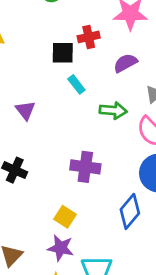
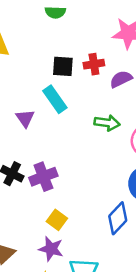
red cross: (89, 37) -> (94, 64), moved
cyan rectangle: (76, 84) -> (55, 99), moved, size x1.5
purple cross: (85, 167) -> (43, 177), moved, turned -32

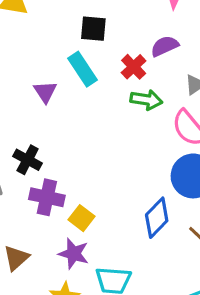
red cross: (94, 64) -> (134, 67), moved, turned -36
purple cross: (43, 177) -> (47, 197), moved, turned 32

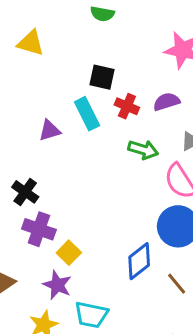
red cross: (134, 67) -> (127, 106), moved, turned -30
purple triangle: (45, 92) -> (50, 130), turned 40

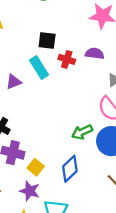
purple semicircle: (166, 102) -> (95, 54), turned 30
green arrow: (143, 150) -> (82, 132), moved, turned 144
blue diamond: (139, 261) -> (70, 169), moved

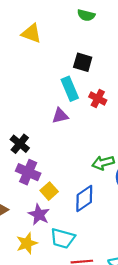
red cross: (67, 59) -> (98, 99), moved
purple triangle: (14, 82) -> (60, 116), moved

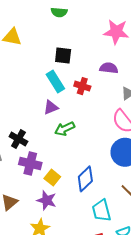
green arrow: (103, 163) -> (65, 129), moved
cyan trapezoid: (63, 238) -> (101, 211), moved, turned 70

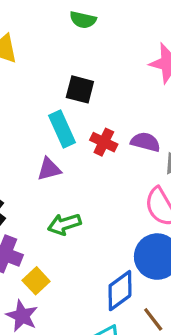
purple semicircle: (109, 68) -> (145, 142), moved
green arrow: (65, 129) -> (64, 224), moved
blue diamond: (85, 179) -> (120, 291), moved

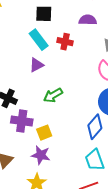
purple semicircle: (145, 142) -> (88, 20), moved
yellow square: (36, 281) -> (44, 133), turned 35

